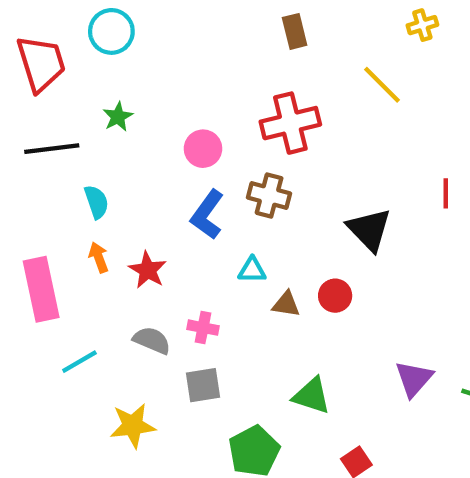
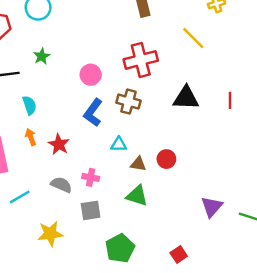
black triangle: (369, 230) -> (186, 98), moved, turned -44
green triangle: (312, 396) -> (137, 196), moved

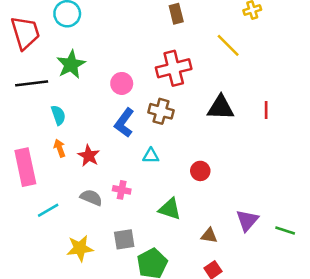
green star: (42, 56) -> (71, 64), size x1.6
brown triangle: (138, 164) -> (209, 236), moved
gray square: (91, 210) -> (124, 239), moved

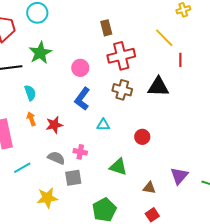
brown rectangle: (176, 14) -> (106, 28), moved
red line: (266, 110) -> (180, 60), moved
brown cross: (161, 111) -> (122, 90), moved
red star: (89, 156) -> (54, 125), turned 30
gray square: (124, 239) -> (73, 178), moved

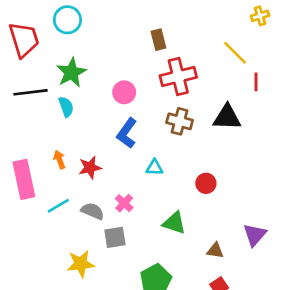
cyan semicircle: (30, 93) -> (66, 107), moved
pink cross: (80, 152) -> (124, 203), turned 32
cyan line: (22, 168) -> (58, 206), moved

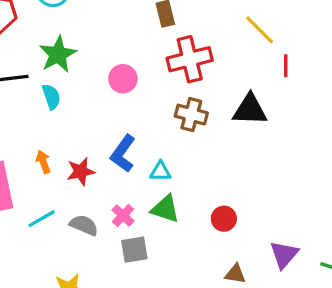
blue L-shape: (127, 133) -> (123, 154), moved
red circle: (206, 183) -> (224, 219), moved
green triangle: (174, 223) -> (165, 209), moved
gray square: (115, 237) -> (134, 250), moved

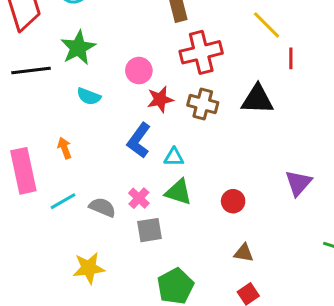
cyan semicircle: (51, 97) -> (89, 96), moved, turned 130
red star: (81, 172) -> (160, 99), moved
purple triangle: (284, 254) -> (298, 183), moved

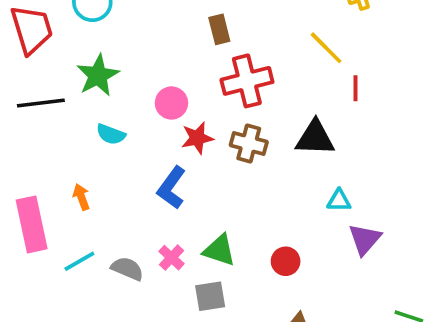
cyan triangle: (174, 157) -> (339, 201), moved
gray square: (150, 230) -> (210, 296), moved

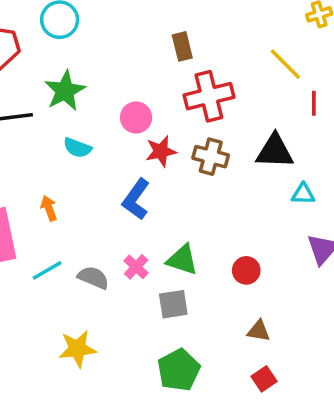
cyan triangle: (339, 201) -> (303, 194), moved

